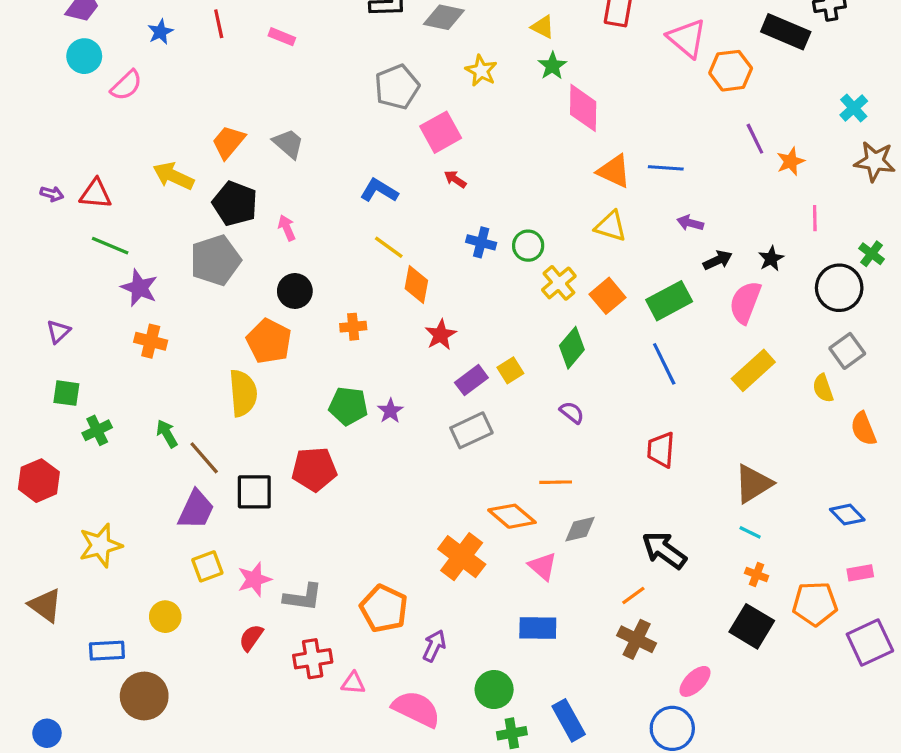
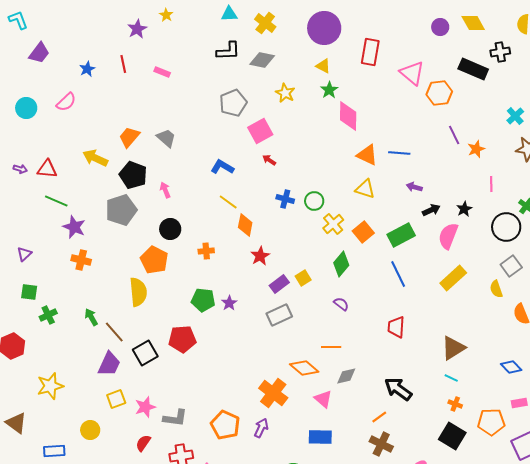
cyan circle: (84, 56) -> (26, 108), moved
black square: (254, 492) -> (145, 353), turned -30
purple arrow: (434, 646) -> (261, 428), moved

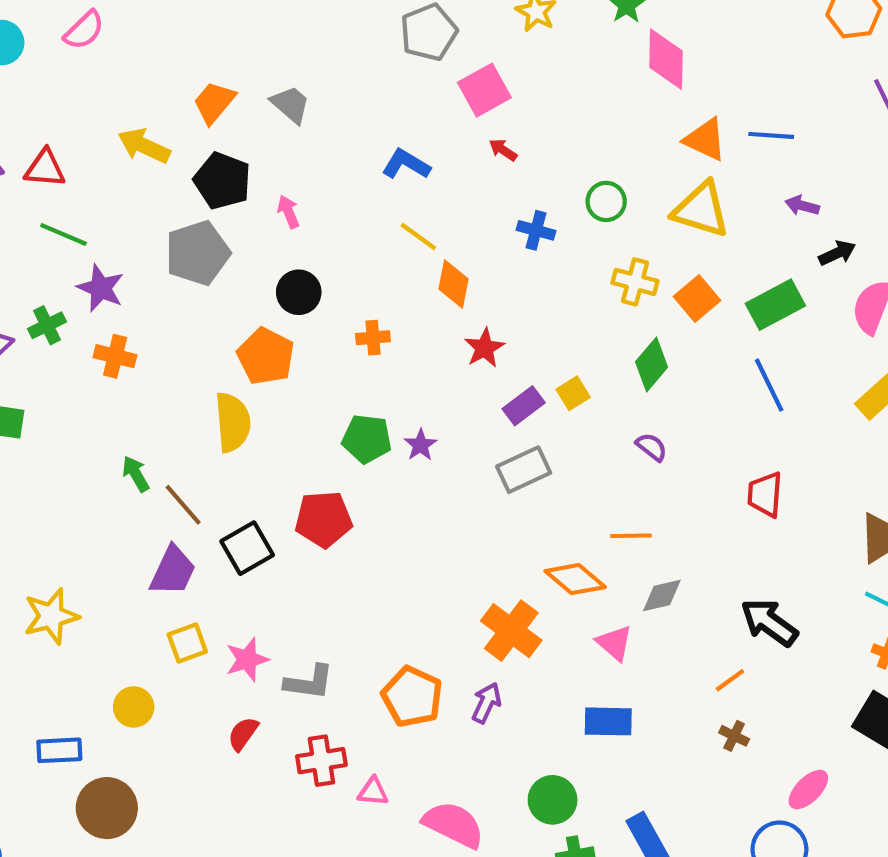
yellow triangle: (365, 189) -> (701, 210), size x1.4
green circle: (314, 201) -> (606, 201), moved
yellow cross: (333, 224) -> (635, 282), turned -35
green cross: (48, 315) -> (47, 325), moved
brown cross: (381, 444) -> (734, 736), size x0.6

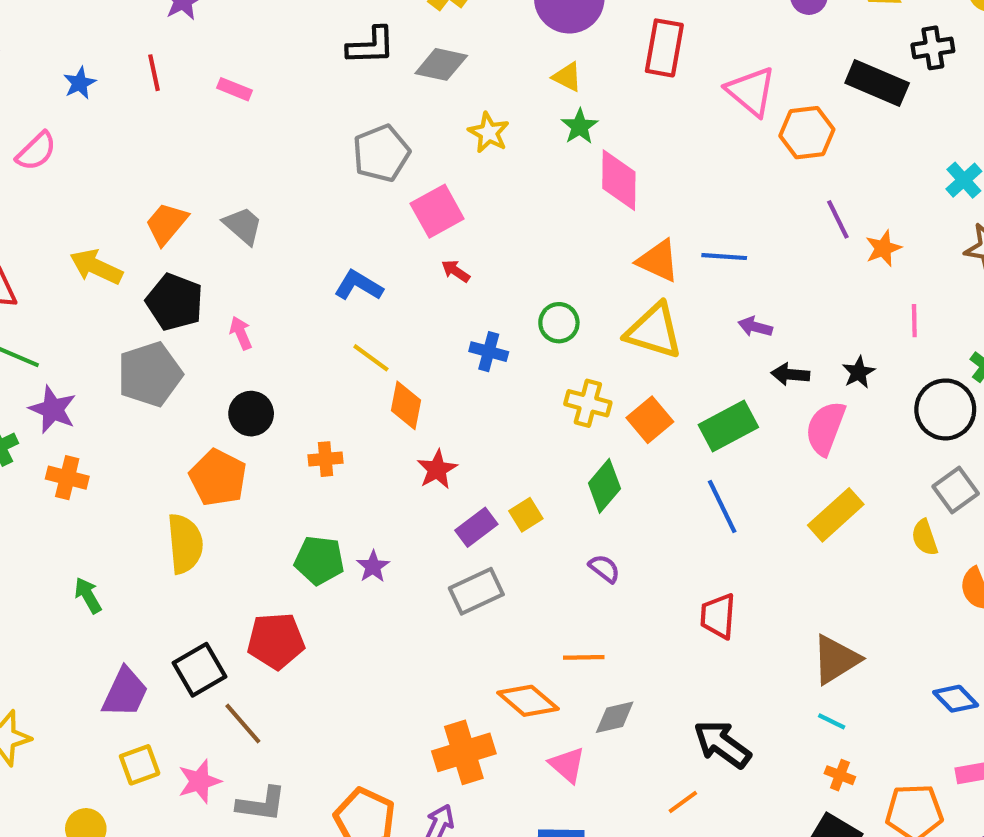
black arrow: (837, 253) -> (790, 374), turned -150
brown line: (183, 505) -> (243, 723), moved
orange cross: (511, 631) -> (464, 752), turned 36

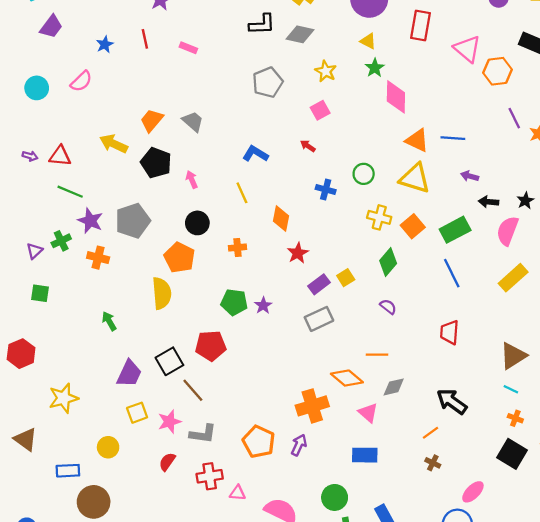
pink square: (437, 211) -> (320, 110), moved, size x0.7
yellow line: (371, 358) -> (242, 193), moved, turned 30
gray pentagon: (150, 374) -> (133, 221), moved

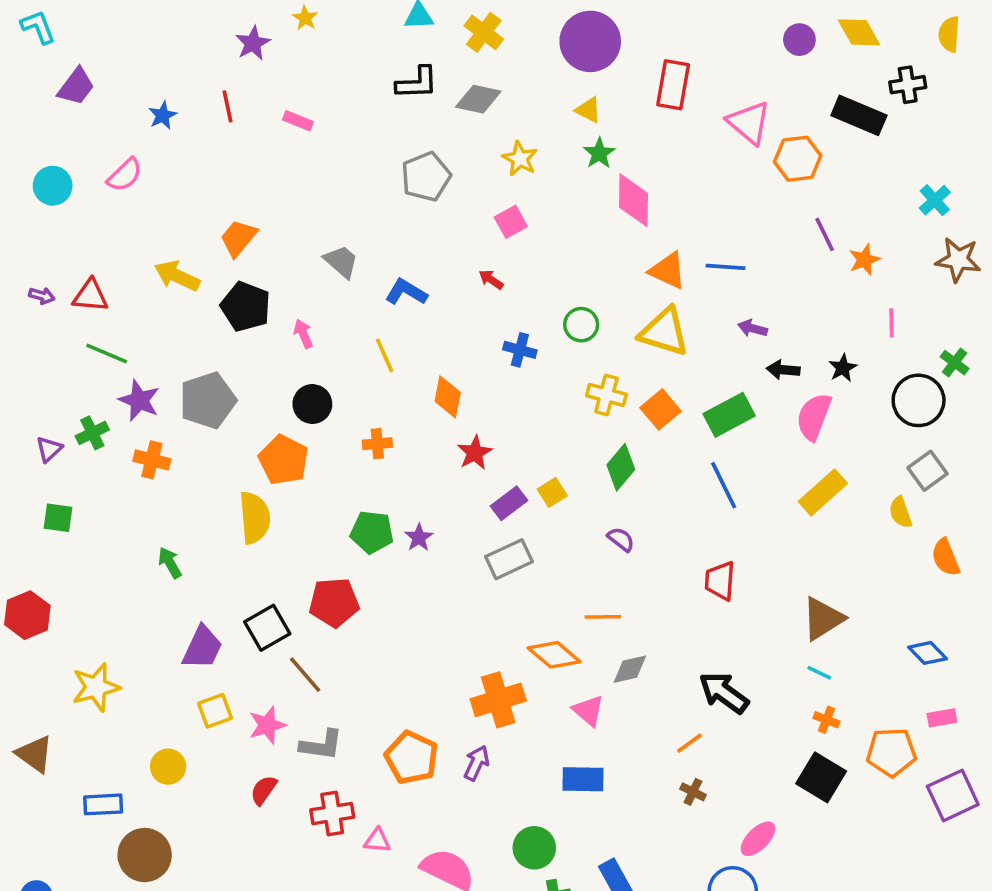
gray trapezoid: (193, 121) -> (341, 261), moved

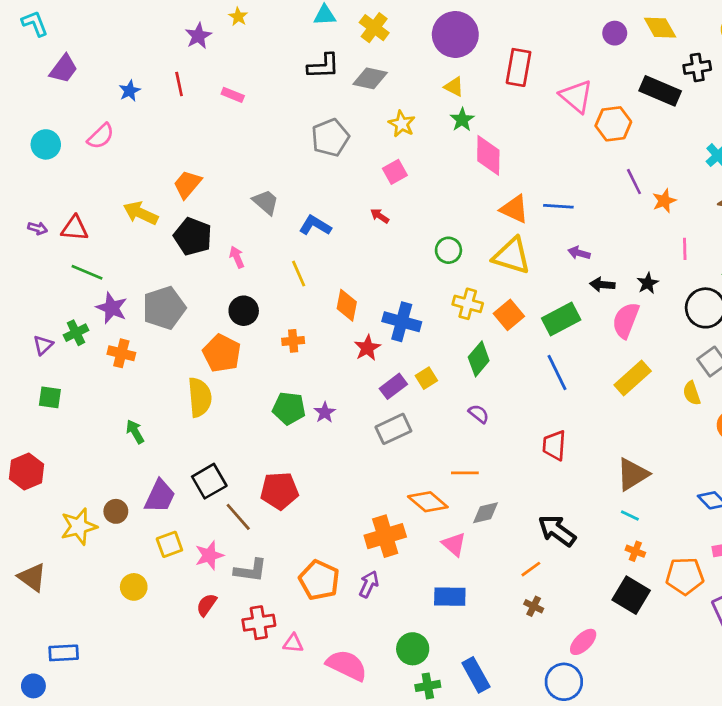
blue cross: (520, 350) -> (402, 322), moved, size x1.5
red pentagon: (334, 602) -> (279, 491), moved
blue rectangle: (103, 804) -> (64, 653), moved
brown circle: (145, 855) -> (116, 511), moved, size x0.6

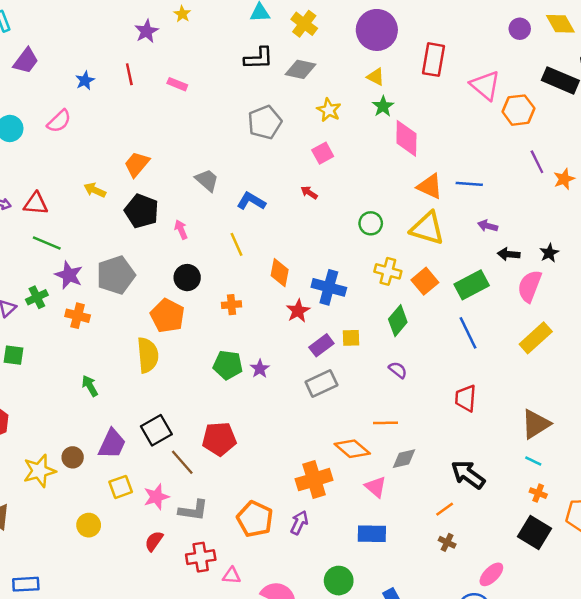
yellow arrow: (141, 213) -> (95, 190), size x0.7
yellow square: (426, 378) -> (351, 338), turned 30

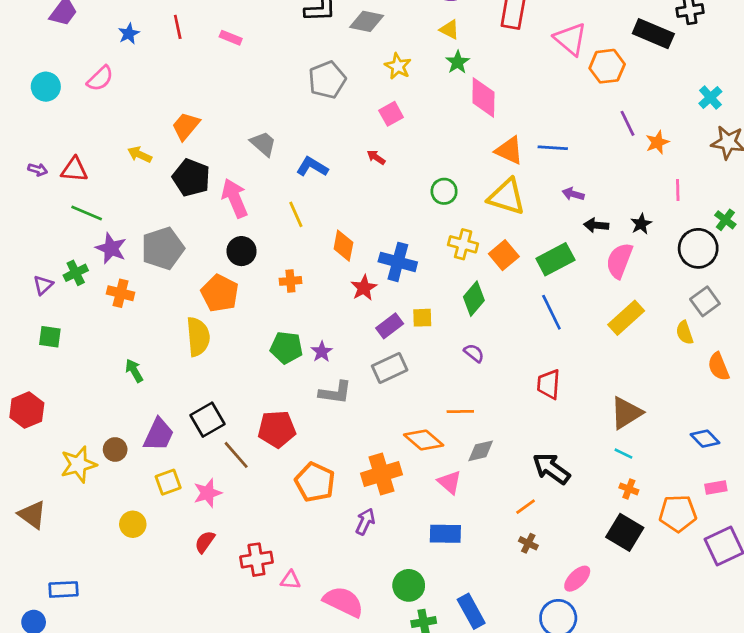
pink arrow: (181, 229) -> (235, 198), size x1.8
gray L-shape: (193, 510) -> (335, 392), moved
orange pentagon: (255, 519) -> (315, 482), moved

